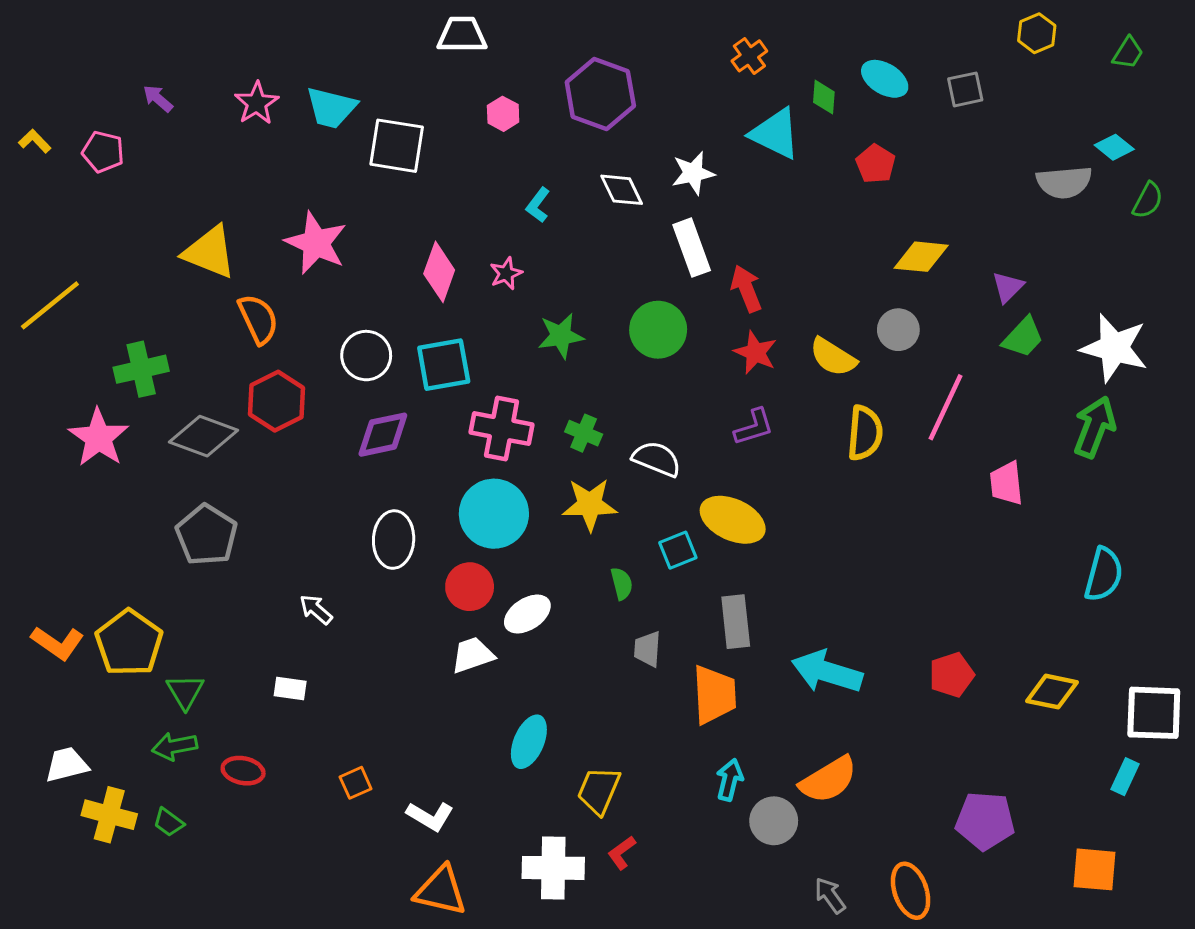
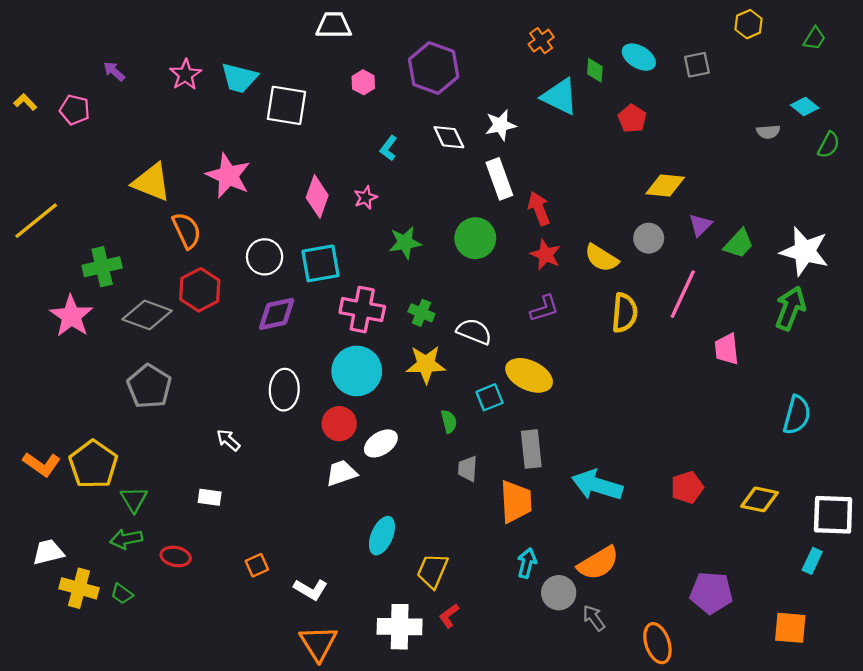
gray semicircle: (1064, 182) -> (768, 132), size x0.6
purple triangle: (1008, 287) -> (700, 225), moved
orange triangle: (441, 891) -> (318, 643), turned 45
gray arrow: (830, 895) -> (594, 618), moved

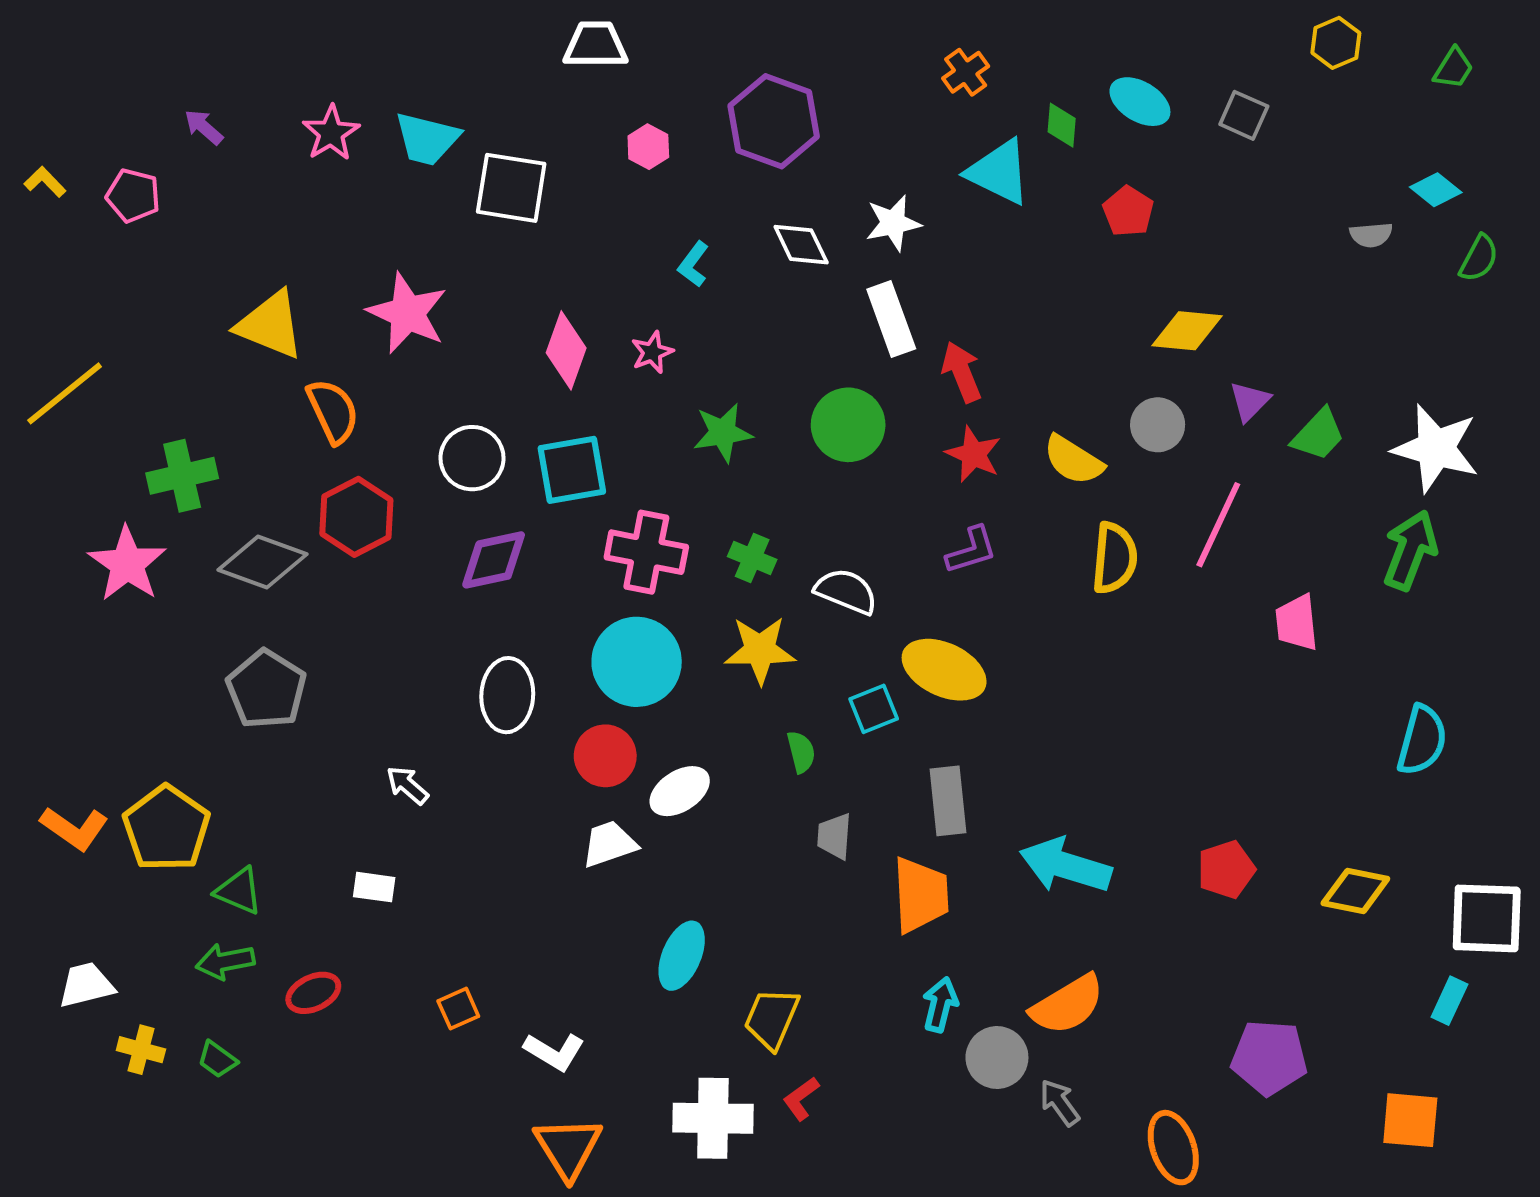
gray square: (697, 65) -> (1244, 115), turned 36
green triangle: (134, 499) -> (239, 891), turned -36
red ellipse: (176, 556) -> (313, 993), turned -36
yellow cross: (79, 588) -> (141, 1050), size x0.7

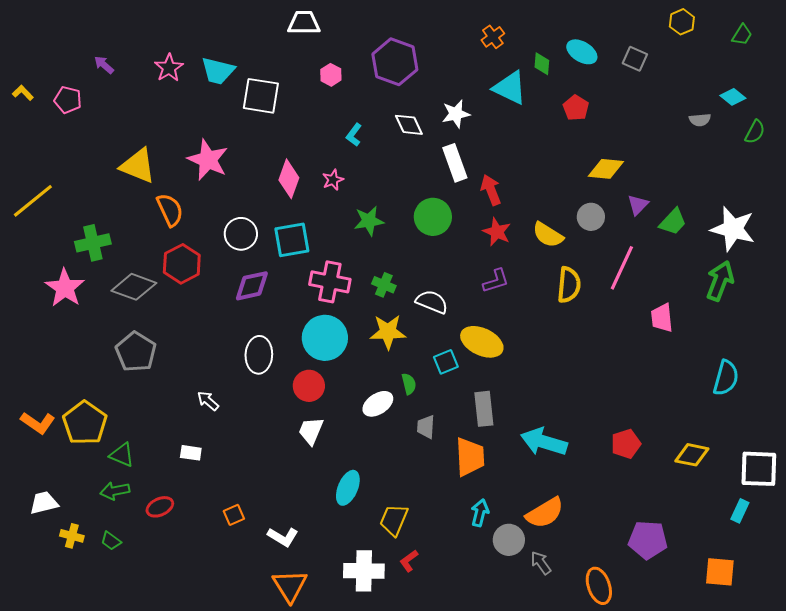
white ellipse: (680, 791) -> (378, 404), moved
white trapezoid: (609, 844) -> (311, 431), turned -48

